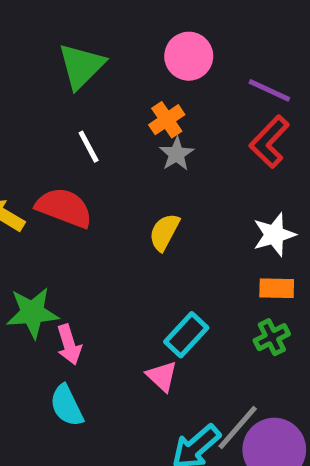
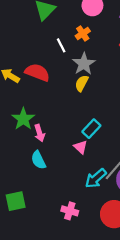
white line: (89, 147) -> (61, 45), moved
gray star: (177, 154) -> (84, 64), moved, size x1.5
green star: (32, 313) -> (23, 119), turned -30

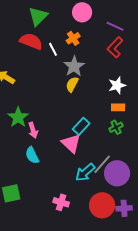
red semicircle: (37, 72) -> (31, 41), moved
pink triangle: (81, 147) -> (71, 143), size x1.5

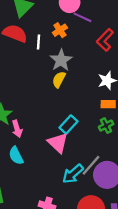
purple line: (115, 26) -> (82, 17), moved
white line: (53, 49) -> (39, 42), turned 32

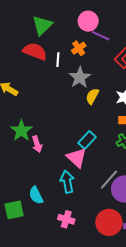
yellow semicircle: (59, 79) -> (92, 96), moved
cyan semicircle: (16, 156) -> (36, 195), moved
cyan arrow: (73, 174) -> (67, 182), moved, turned 120

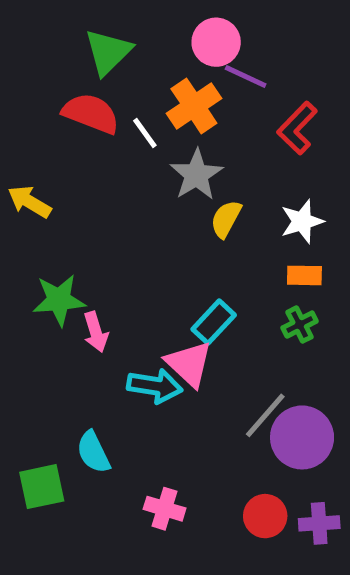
orange cross: (79, 48) -> (194, 106), size x1.5
white line: (58, 60) -> (145, 133), turned -40
green star: (21, 131) -> (59, 300), turned 30
cyan arrow: (67, 182) -> (155, 386), moved, turned 110
red circle: (109, 222) -> (265, 516), size x0.7

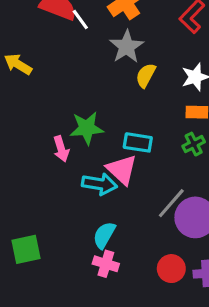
white line: (145, 133) -> (80, 20), moved
green star: (59, 300) -> (87, 128), moved
cyan rectangle: (214, 322) -> (138, 142), turned 56
cyan semicircle: (93, 452) -> (104, 235), moved, turned 56

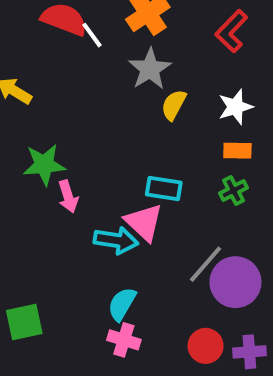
green star: (87, 128) -> (44, 165), moved

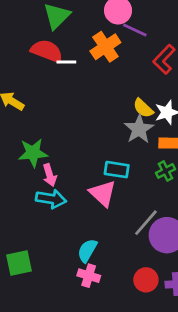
white line: (92, 35) -> (66, 62), turned -54
gray star: (150, 69) -> (139, 129), moved
yellow semicircle: (174, 105) -> (143, 108), moved, turned -75
cyan arrow: (116, 240) -> (51, 199), moved

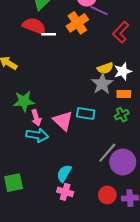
yellow semicircle: (143, 108) -> (105, 68), turned -63
pink triangle: (103, 193) -> (63, 121), moved

